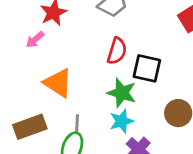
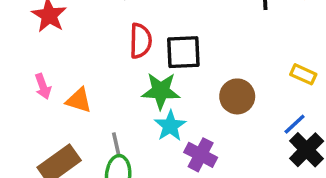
pink arrow: (35, 40) -> (43, 86), moved, turned -54
orange triangle: (58, 83) -> (79, 100), size x0.7

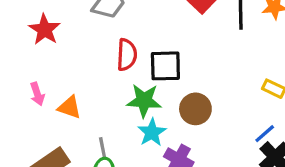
brown circle: (237, 96) -> (195, 109), moved

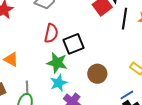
black square: (165, 66) -> (73, 44), turned -30
brown circle: (195, 109) -> (97, 74), moved

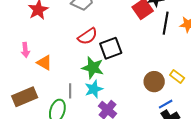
red semicircle: (51, 33) -> (88, 36), turned 42
brown circle: (97, 74) -> (154, 82), moved
gray line: (27, 88) -> (70, 91), moved

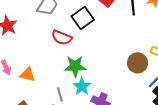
red semicircle: (88, 36) -> (62, 38), turned 72
black square: (111, 48) -> (83, 18), moved

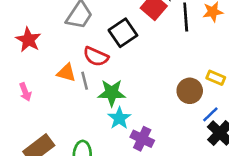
orange triangle: (28, 74) -> (66, 73), moved
gray line: (60, 94) -> (85, 81), moved

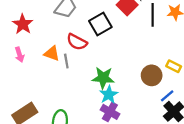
pink arrow: (25, 92) -> (19, 55), moved
green star: (112, 93) -> (103, 78), moved
cyan star: (119, 118) -> (109, 95), moved

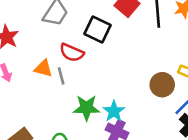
black square: (100, 24) -> (98, 29), turned -30
green star: (103, 78) -> (87, 108), moved

